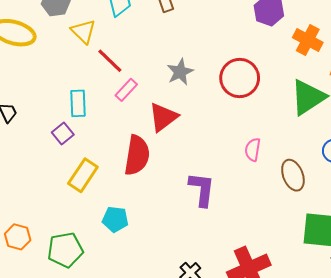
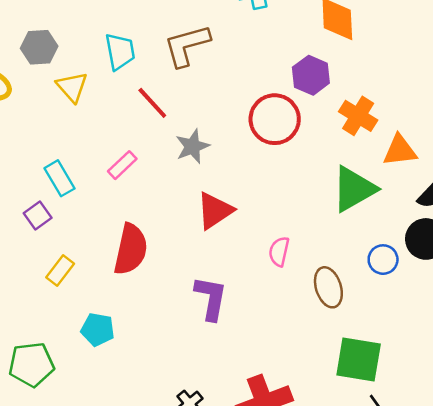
red line: (110, 61) -> (152, 103), moved
red circle: (240, 78) -> (275, 119), moved
cyan rectangle: (78, 103) -> (60, 178), turned -32
red triangle: (163, 117) -> (215, 211), moved
yellow rectangle: (83, 175) -> (60, 271), size x0.7

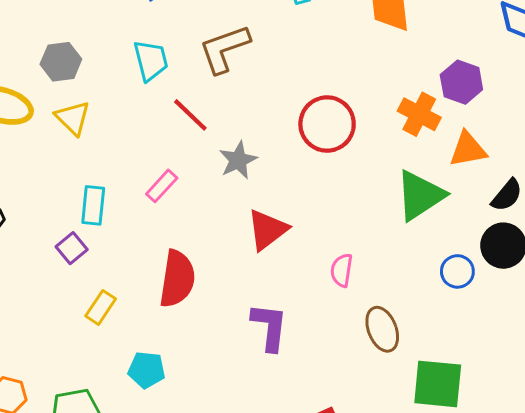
purple hexagon: (311, 75) -> (461, 82), moved
yellow triangle: (72, 87) -> (73, 118), moved
cyan rectangle: (60, 178) -> (93, 205), turned 40
brown ellipse: (328, 287) -> (382, 329), moved

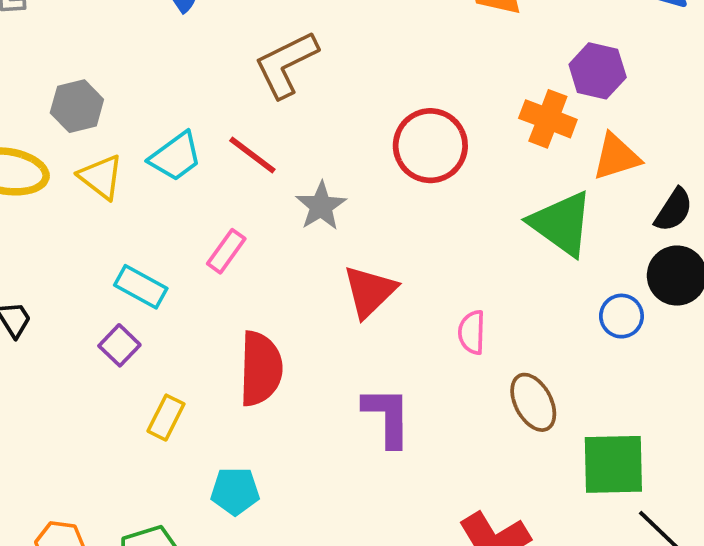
cyan trapezoid: (151, 60) -> (176, 157), moved, turned 75
green triangle: (420, 195) -> (561, 224), turned -44
cyan rectangle: (93, 205) -> (141, 287), turned -60

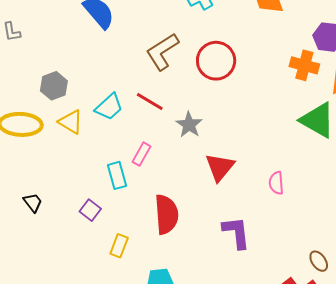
red circle: (430, 146) -> (216, 61), moved
cyan rectangle: (141, 287) -> (117, 175), moved, turned 52
brown ellipse: (533, 402) -> (319, 261), moved, size x0.7

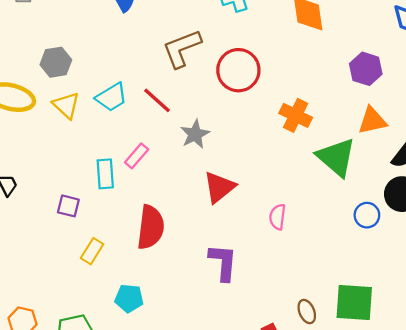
orange cross: (304, 65) -> (296, 115), moved
purple square: (90, 210) -> (68, 206), turned -35

